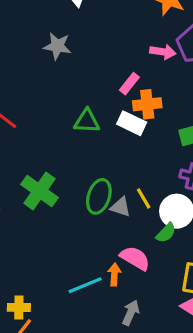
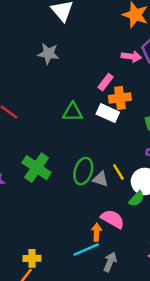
cyan line: (85, 285) -> (86, 250), moved
yellow cross: (19, 307) -> (32, 258), moved

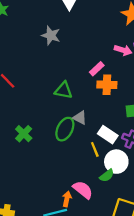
white rectangle: (108, 113) -> (108, 135), moved
green cross: (37, 168) -> (24, 134), size x0.7
green ellipse: (83, 171) -> (65, 129), moved
gray triangle: (100, 179) -> (80, 118), moved

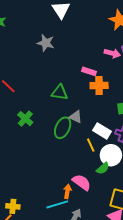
pink rectangle: (97, 69) -> (89, 71), turned 64
green cross: (24, 134) -> (25, 119), moved

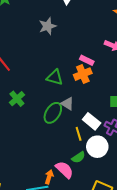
gray star: (46, 43) -> (47, 26), turned 30
orange cross: (99, 86) -> (83, 74), moved, turned -30
green semicircle: (103, 168) -> (78, 157), moved

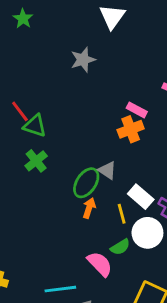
green triangle: (55, 77) -> (35, 126), moved
orange arrow: (49, 177) -> (89, 208), moved

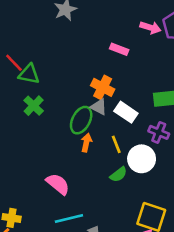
orange cross: (131, 129) -> (103, 87), moved, turned -35
white rectangle: (141, 197) -> (126, 112), moved
pink semicircle: (100, 264) -> (58, 184), moved

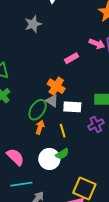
pink rectangle: (119, 49) -> (72, 58), turned -56
white rectangle: (126, 112) -> (72, 107), turned -36
purple cross: (159, 132) -> (96, 125), turned 35
white circle: (142, 159) -> (49, 159), moved

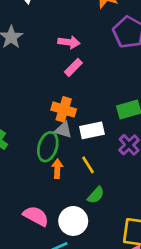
pink arrow: (97, 44) -> (69, 42), moved
white circle: (49, 159) -> (73, 221), moved

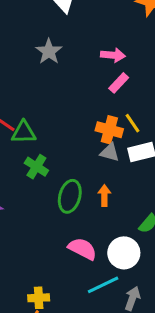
green ellipse: (48, 147) -> (70, 196), moved
yellow line: (88, 165) -> (132, 123), moved

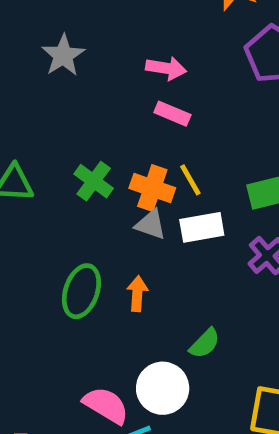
pink rectangle: (119, 83) -> (172, 114), turned 66
green cross: (36, 167) -> (94, 181), moved
pink semicircle: (82, 249) -> (106, 405), moved

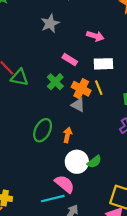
pink rectangle: (172, 114) -> (70, 60), moved
white rectangle: (202, 227) -> (103, 64), moved
white circle: (163, 388) -> (77, 162), moved
pink semicircle: (106, 405) -> (65, 184), moved

